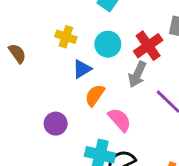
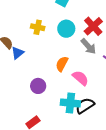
blue triangle: (82, 69) -> (18, 53), moved
gray arrow: (137, 74) -> (88, 46), turned -60

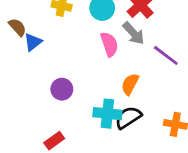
orange semicircle: (62, 64) -> (130, 84), moved
pink semicircle: (80, 78) -> (109, 44), moved, turned 30

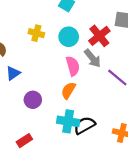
blue triangle: (33, 42) -> (13, 73), moved
orange semicircle: (130, 84) -> (68, 90), moved

